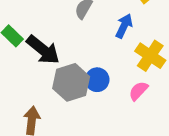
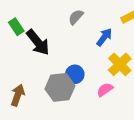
gray hexagon: (71, 82) -> (60, 87), moved

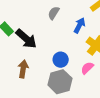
gray hexagon: (60, 87) -> (60, 82), moved
brown arrow: (18, 95) -> (23, 69), moved

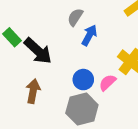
blue arrow: (79, 25) -> (89, 35), moved
pink semicircle: (87, 68) -> (107, 83), moved

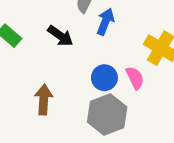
black arrow: (38, 51) -> (60, 36), moved, size x0.7
pink semicircle: (107, 83) -> (135, 78), turned 114

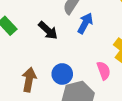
blue circle: (104, 78) -> (62, 74), moved

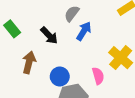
brown arrow: (29, 80) -> (29, 62), moved

